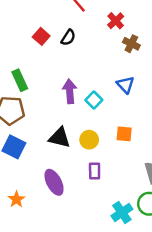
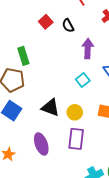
black semicircle: (68, 38) -> (68, 26), turned 112
purple arrow: (70, 91) -> (88, 49), moved
purple rectangle: (95, 171) -> (76, 139), size x1.5

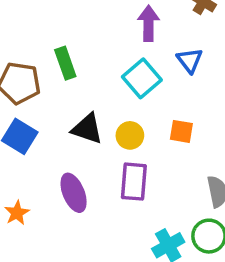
green rectangle: (23, 56) -> (65, 63), moved
cyan square: (83, 80) -> (142, 78), size x1.5

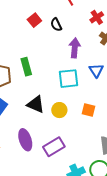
cyan square: (142, 78) -> (69, 79), turned 30
purple rectangle: (134, 182) -> (54, 147), moved, turned 50

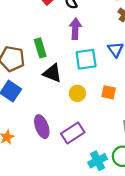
purple arrow: (75, 48) -> (75, 29), moved
black triangle: (36, 104) -> (52, 73), moved

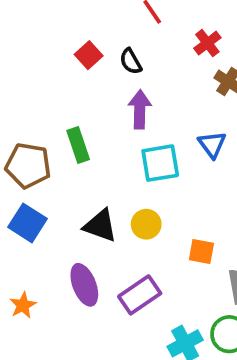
black triangle: (52, 73) -> (100, 226), moved
orange square: (109, 92) -> (201, 252), moved

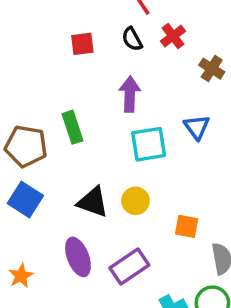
red cross: (207, 43) -> (173, 36), moved
red square: (89, 55) -> (82, 44), turned 35
black semicircle: (131, 61) -> (132, 39), moved

